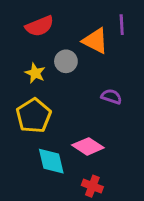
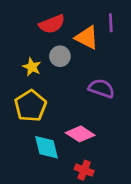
red semicircle: (40, 26) -> (52, 24), moved
purple semicircle: (111, 97) -> (101, 88), size x1.4

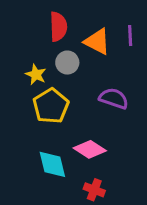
purple line: (111, 23) -> (130, 36), moved
red semicircle: (52, 24) -> (58, 27), turned -70
yellow pentagon: (30, 106) -> (51, 106), moved

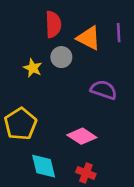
yellow pentagon: (51, 106) -> (20, 124), moved
cyan diamond: (52, 164) -> (44, 166), moved

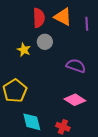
orange triangle: (89, 38) -> (63, 17), moved
pink diamond: (82, 136) -> (75, 100), moved

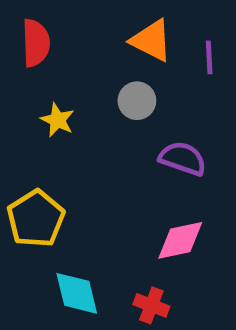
red semicircle: (39, 18) -> (36, 43), moved
gray circle: (45, 42) -> (137, 101), moved
pink diamond: (75, 100) -> (180, 240), turned -45

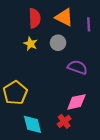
red semicircle: (36, 43) -> (35, 18), moved
yellow star: (57, 120) -> (30, 44), moved
red cross: (151, 305) -> (64, 121), moved, turned 32

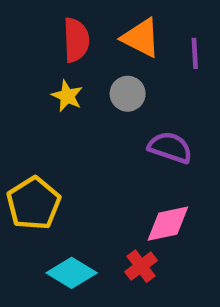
cyan diamond: (33, 124) -> (72, 273), turned -45

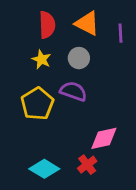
purple semicircle: (170, 147) -> (73, 91), moved
yellow pentagon: (34, 203) -> (37, 104), moved

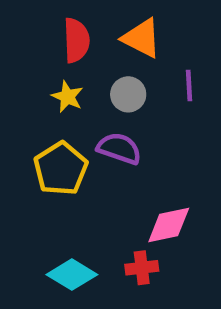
purple line: (120, 33) -> (189, 85), moved
red cross: (87, 165) -> (142, 268), turned 30

